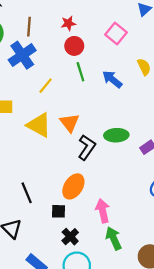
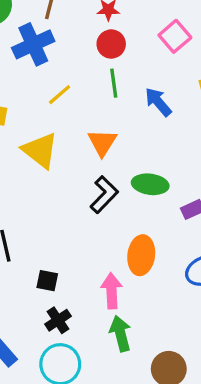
orange triangle: (70, 123) -> (102, 143), moved
orange ellipse: (73, 186) -> (141, 255), moved, turned -35

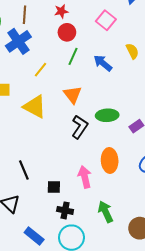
green line: (114, 83) -> (73, 56), turned 42
pink arrow: (112, 291) -> (85, 177), moved
black cross: (58, 320) -> (65, 210), turned -35

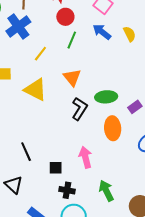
blue arrow: (103, 63) -> (102, 32), moved
orange ellipse: (110, 160) -> (113, 128), moved

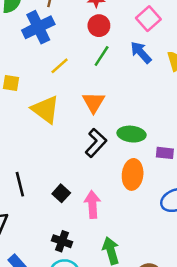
purple rectangle: (135, 107) -> (165, 153), turned 32
black square: (56, 168) -> (61, 193), moved, turned 32

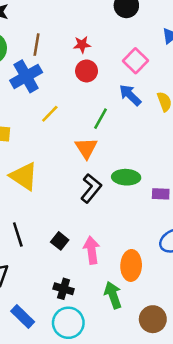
green line: (102, 56) -> (100, 119), moved
yellow triangle: (45, 109) -> (24, 176), moved
orange ellipse: (133, 174) -> (131, 265), moved

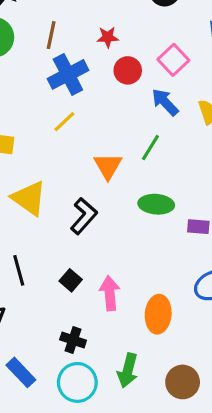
red circle: (87, 71) -> (128, 70), moved
blue cross: (26, 76) -> (68, 74), moved
green line: (100, 119) -> (150, 148), moved
black L-shape: (91, 188) -> (84, 216), moved
green arrow: (113, 295) -> (128, 370), moved, turned -148

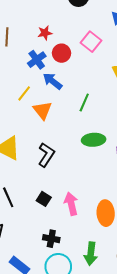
blue cross: (68, 74) -> (37, 60), moved, size x0.7
blue arrow: (165, 102) -> (52, 81), moved
orange triangle: (108, 166) -> (42, 110), moved

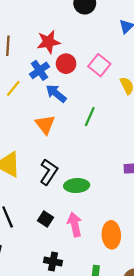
red star: (45, 33) -> (48, 42), size x1.5
pink square: (91, 42) -> (99, 65), moved
yellow line: (24, 93) -> (13, 88), moved
green ellipse: (94, 140) -> (77, 186), moved

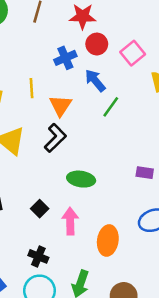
blue cross: (39, 70) -> (65, 58), moved
yellow line: (13, 88) -> (31, 88), moved, turned -54
blue arrow: (56, 93) -> (95, 80), moved
black L-shape: (49, 172) -> (55, 138), moved

